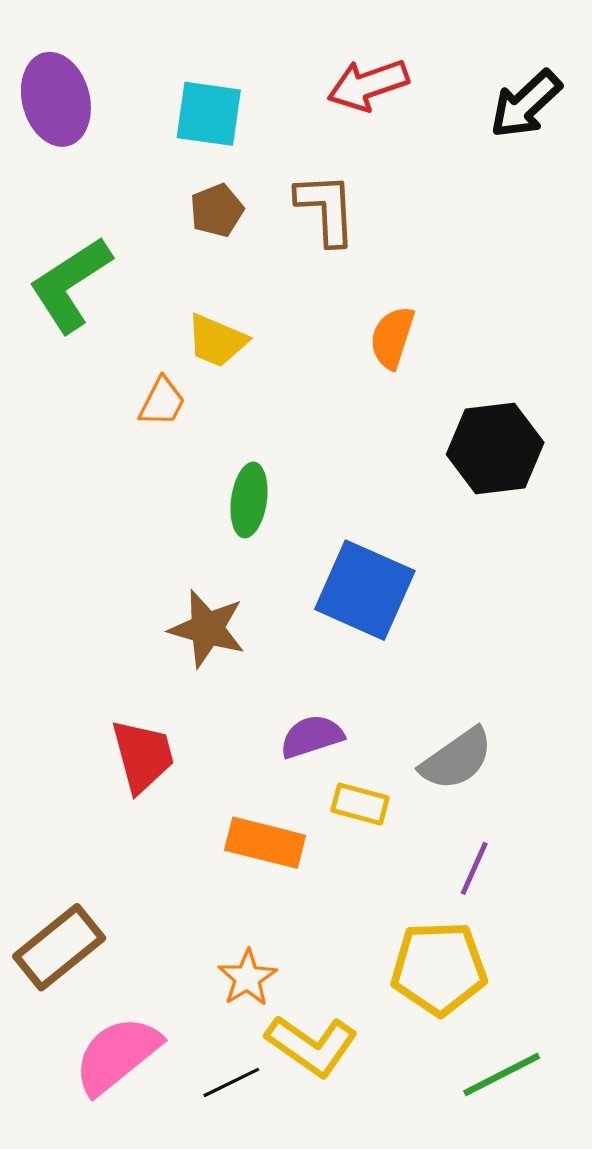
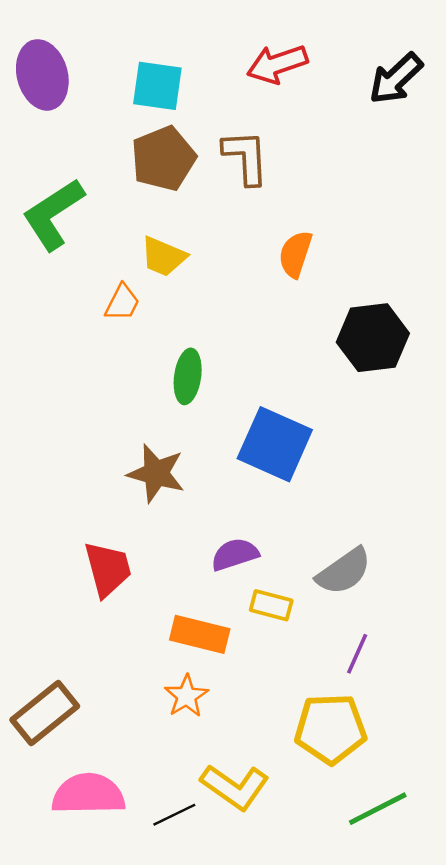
brown pentagon: (217, 210) -> (163, 158), size x1.6
orange star: (247, 978) -> (186, 696), moved
pink semicircle: (117, 1055) -> (88, 794), turned 38

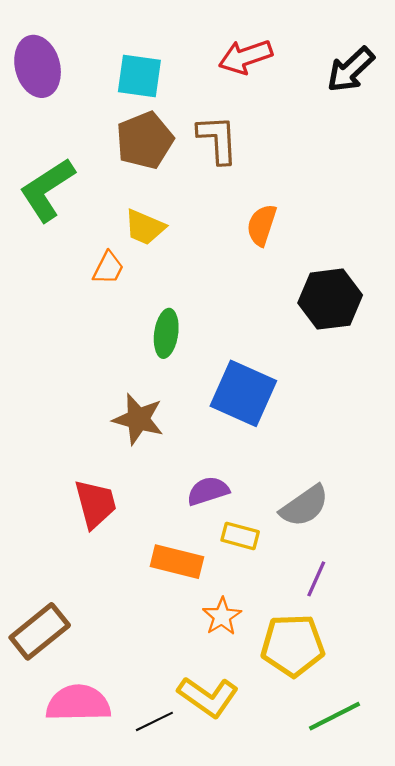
orange star: (186, 696) -> (222, 616), moved

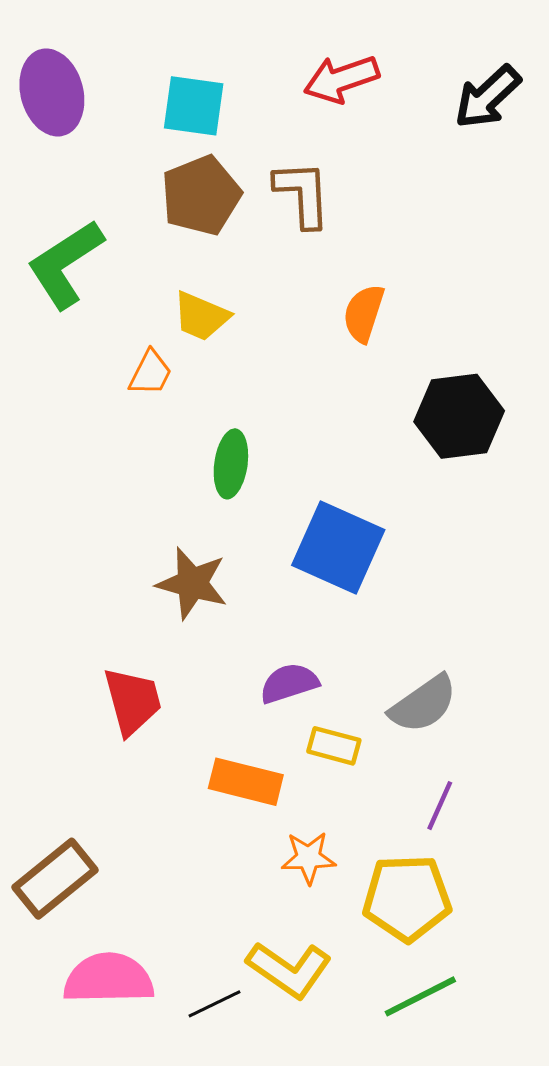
orange star: (222, 616) -> (308, 858), turned 30
green line: (334, 716) -> (420, 996), moved

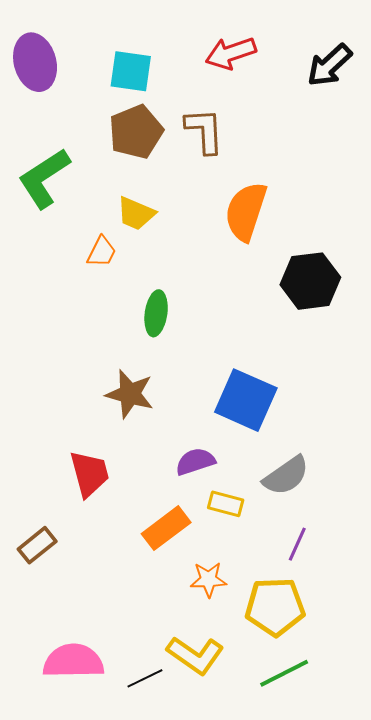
orange semicircle: (364, 313) -> (246, 211), size x1.5
blue square: (338, 547) -> (246, 400), moved
orange rectangle: (246, 782) -> (166, 528), turned -51
brown rectangle: (55, 879) -> (37, 545), moved, size x0.7

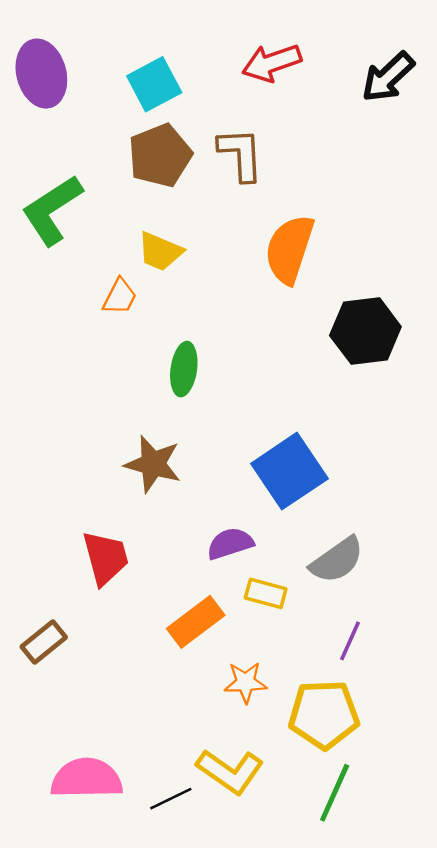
cyan square: (131, 71) -> (154, 84), turned -36
blue square: (246, 400) -> (289, 471), turned 32
green line: (284, 673) -> (335, 793), turned -39

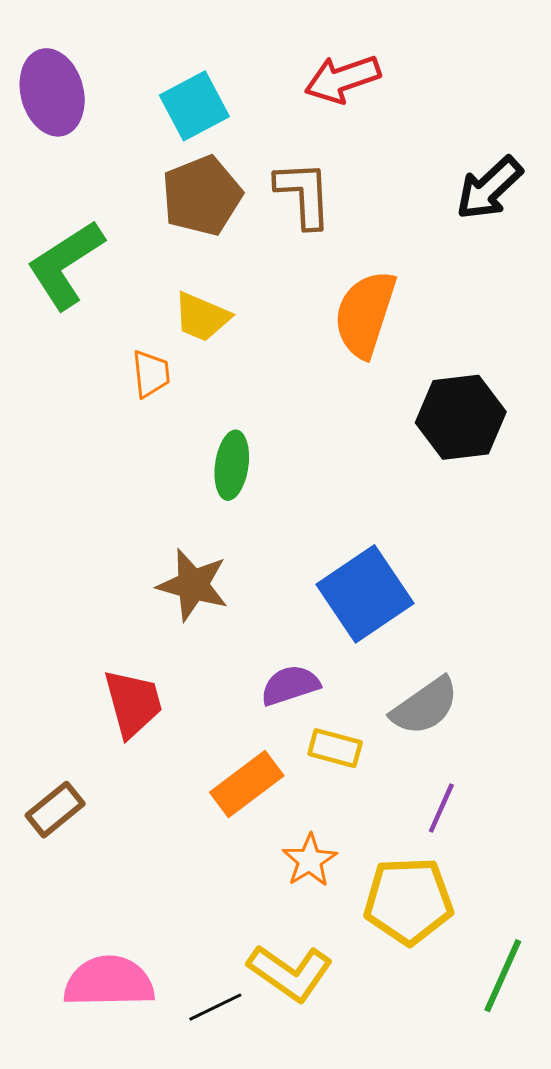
black arrow: (388, 77) -> (489, 188), moved
orange trapezoid: (120, 297) -> (151, 374), turned -33
orange star: (246, 682) -> (310, 860), turned -30
green line: (335, 793) -> (503, 976), moved

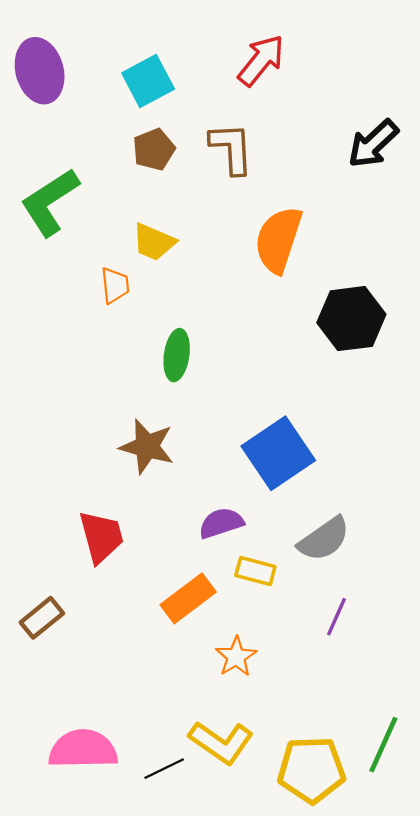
red arrow: (343, 79) -> (261, 60), turned 148
brown pentagon: (202, 196) -> (154, 149), size x0.7
yellow pentagon: (408, 901) -> (311, 770), moved

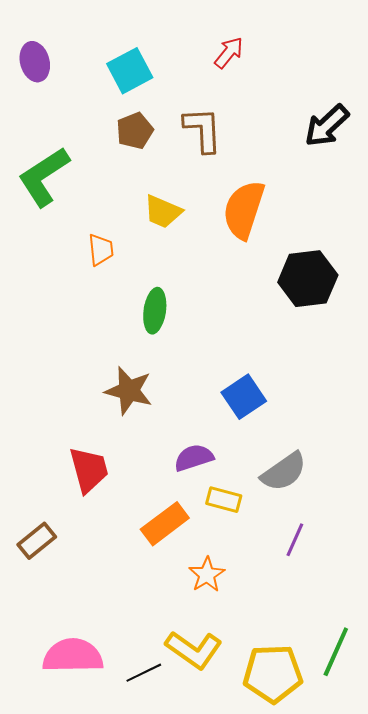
red arrow: (261, 60) -> (229, 53), size x0.7
purple ellipse: (40, 71) -> (35, 62), size x0.7
yellow trapezoid: (154, 242) -> (163, 212), moved
blue square: (278, 453) -> (244, 397), size x0.7

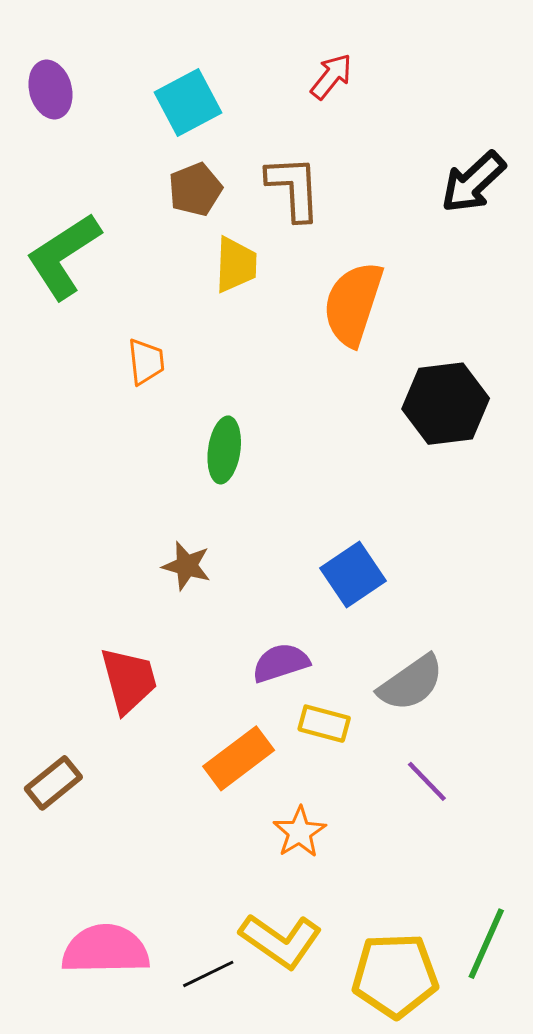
yellow trapezoid: (163, 212) -> (236, 265), moved, turned -111
brown star: (129, 391) -> (187, 566), size x0.7
purple line: (295, 540) -> (427, 781), turned -68

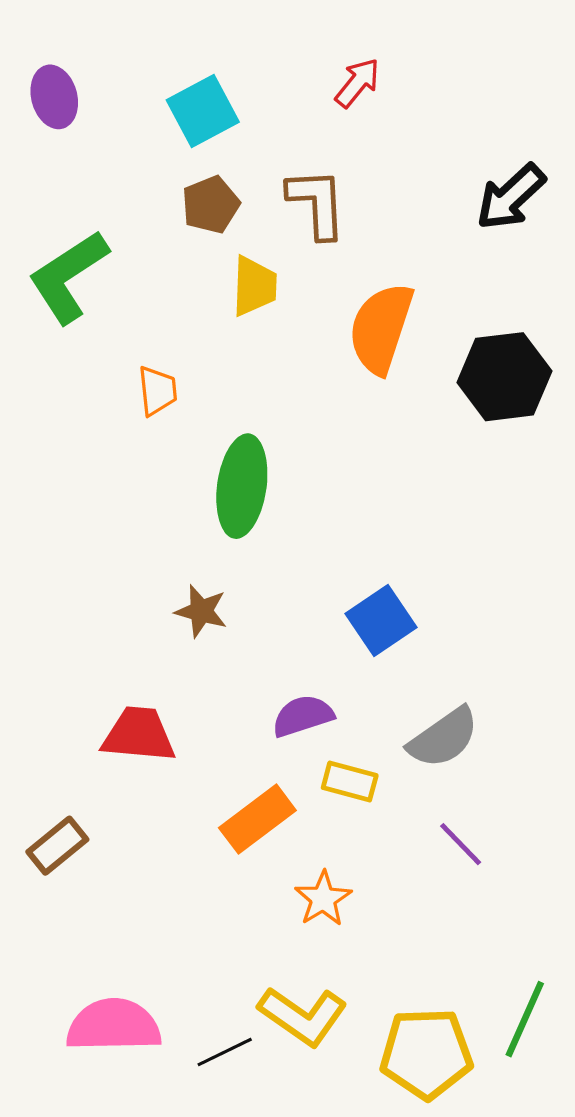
black hexagon: (446, 404) -> (504, 377), moved
green ellipse: (224, 450) -> (242, 486), size x1.4
red trapezoid: (129, 680) -> (139, 735), turned -70

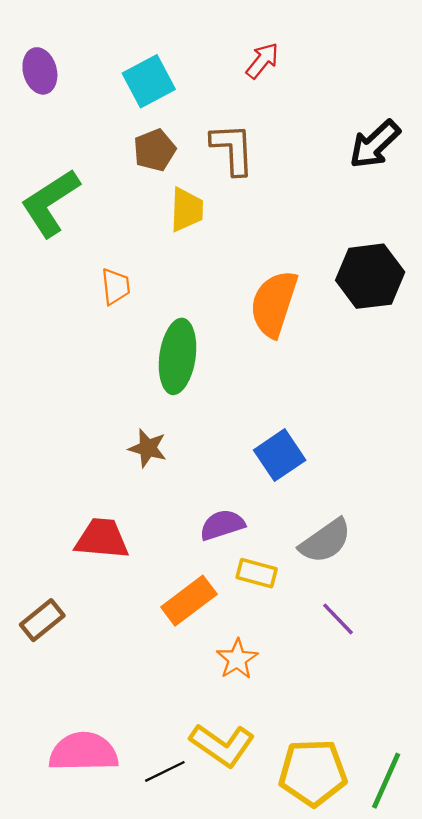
orange semicircle: (381, 328) -> (274, 304), moved
green line: (525, 1019) -> (386, 781), moved

